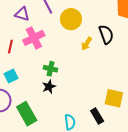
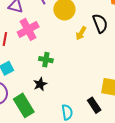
black star: (49, 87) -> (40, 84), moved

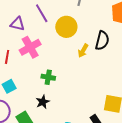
black semicircle: (100, 23) -> (102, 41), turned 36

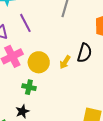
yellow circle: (66, 27) -> (39, 62), moved

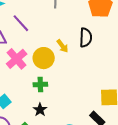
yellow arrow: (65, 62) -> (62, 46), moved, turned -56

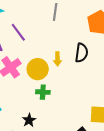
yellow arrow: (62, 46) -> (58, 59), turned 32
green cross: (40, 85) -> (43, 92), moved

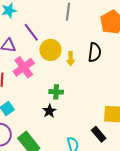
yellow circle: (38, 69) -> (50, 50), moved
black star: (29, 120) -> (49, 111), moved

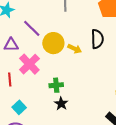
yellow arrow: (71, 59) -> (75, 49), turned -56
green cross: (56, 92) -> (56, 85), moved

